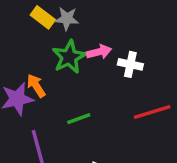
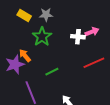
gray star: (67, 19) -> (46, 15), moved
pink arrow: (99, 52) -> (92, 32), moved

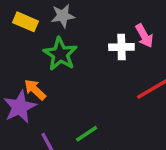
pink arrow: (92, 32) -> (144, 36), turned 88
green line: (52, 72) -> (87, 134), moved

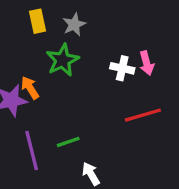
gray star: (63, 16) -> (74, 25), turned -30
yellow rectangle: (26, 22) -> (37, 21), turned 40

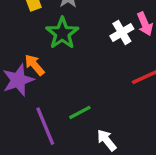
white cross: (122, 68) -> (122, 32), turned -35

